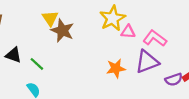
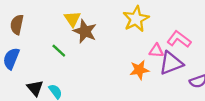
pink triangle: (128, 32) -> (156, 51), moved
black triangle: (13, 55) -> (35, 88), moved, turned 30
green line: (37, 64) -> (59, 51), moved

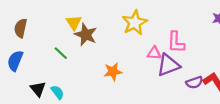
pink L-shape: (179, 39) -> (176, 42), turned -125
orange star: (139, 70) -> (113, 72), moved

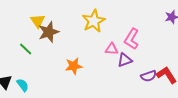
brown star: (86, 35) -> (49, 32), turned 30
pink L-shape: (176, 42) -> (132, 39), turned 30
purple triangle: (168, 65) -> (125, 60), size x0.7

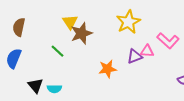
pink L-shape: (132, 39) -> (168, 41), turned -80
purple triangle: (125, 60) -> (135, 56), moved
cyan semicircle: (23, 85) -> (54, 89), turned 128

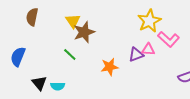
yellow star: (128, 22) -> (149, 21), moved
brown semicircle: (19, 27) -> (32, 17), moved
green line: (57, 51) -> (70, 55), moved

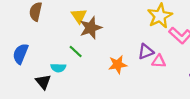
pink triangle: (148, 49) -> (159, 61), moved
cyan semicircle: (58, 86) -> (58, 68), moved

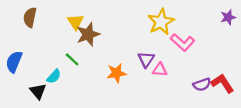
purple triangle: (146, 52) -> (146, 59), turned -35
cyan semicircle: (58, 68) -> (54, 77), turned -48

